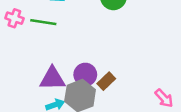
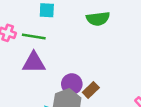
purple triangle: (52, 79) -> (34, 63), moved

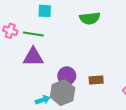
brown rectangle: (91, 90) -> (96, 80), moved, turned 40

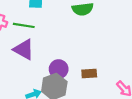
purple triangle: (33, 57) -> (24, 49), turned 30

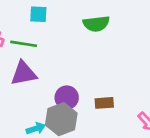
purple triangle: (24, 49) -> (24, 73), turned -40

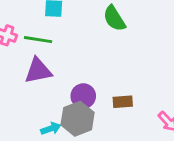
green semicircle: (96, 24) -> (114, 18), turned 65

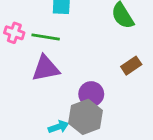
brown rectangle: (123, 102) -> (131, 66), moved, turned -30

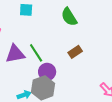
green line: (46, 37) -> (36, 53), moved, turned 48

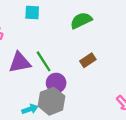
green semicircle: (69, 17) -> (81, 20), turned 96

